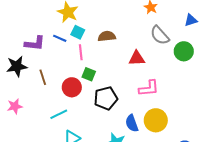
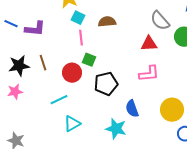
blue line: (60, 38) -> (11, 24), moved
red triangle: (137, 58) -> (149, 44), moved
black star: (17, 66) -> (19, 66), moved
yellow circle: (156, 120) -> (172, 110), moved

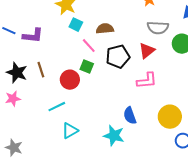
gray semicircle: (160, 21) -> (158, 28), turned -45
pink line: (81, 38) -> (89, 46), moved, turned -35
red triangle: (149, 44) -> (147, 51), turned -36
black star: (19, 66) -> (17, 73), turned 30
black pentagon: (106, 84) -> (118, 57), moved

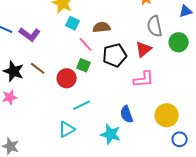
gray semicircle: (158, 28) -> (155, 26), turned 75
purple L-shape: (33, 36) -> (30, 34), turned 30
brown line: (41, 70) -> (38, 68), turned -35
cyan line: (57, 107) -> (82, 105), moved

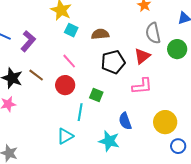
purple L-shape: (30, 34) -> (28, 41), turned -85
pink line: (86, 44) -> (69, 61), moved
green square: (84, 65) -> (96, 95), moved
cyan line: (82, 105) -> (80, 112), turned -54

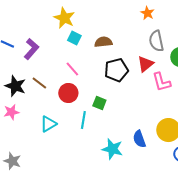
pink L-shape: (142, 86) -> (161, 82), moved, turned 80
blue semicircle: (125, 121) -> (139, 139), moved
cyan triangle: (65, 136) -> (48, 124), moved

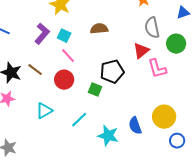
cyan square: (74, 38) -> (64, 36), moved
purple L-shape: (31, 49) -> (42, 34), moved
black pentagon: (116, 70) -> (112, 72), moved
cyan line: (83, 120) -> (79, 120), moved, turned 36

